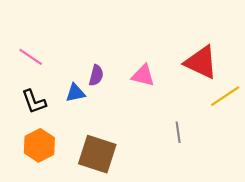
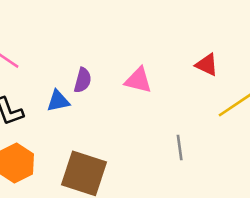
red triangle: (201, 62) -> (207, 65), size x0.6

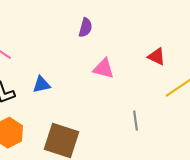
purple semicircle: (83, 80) -> (86, 28), moved

